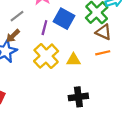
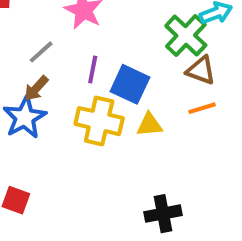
blue square: (64, 19) -> (130, 84), moved
yellow cross: (46, 56) -> (99, 121), turned -30
black cross: (78, 97) -> (163, 214), moved

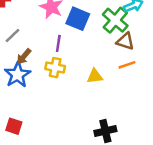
gray line: (41, 52) -> (13, 35), moved
blue square: (130, 84) -> (78, 19), moved
yellow cross: (99, 121) -> (55, 68), moved, size x0.7

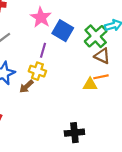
brown arrow: (24, 56) -> (26, 86), moved
yellow triangle: (95, 76) -> (90, 84), moved

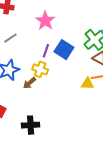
blue square: (63, 31) -> (64, 50), moved
black cross: (74, 133) -> (31, 125), moved

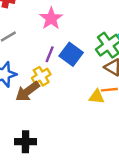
yellow cross: (40, 69) -> (41, 76), turned 35
brown arrow: (29, 83) -> (27, 91), size x1.5

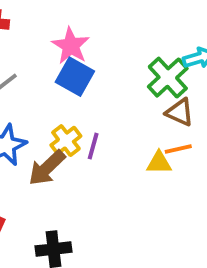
purple line: (50, 54) -> (93, 146), moved
blue square: (71, 54) -> (75, 77), moved

